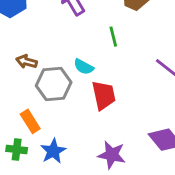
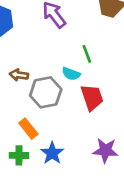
green line: (113, 37) -> (87, 54), moved

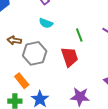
green line: (87, 54) -> (79, 35), moved
cyan semicircle: (71, 74) -> (46, 23), moved

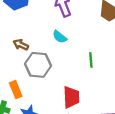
red trapezoid: (70, 57) -> (71, 97), moved

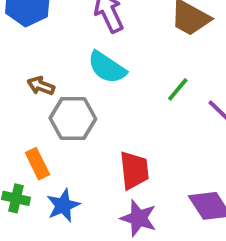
cyan semicircle: (60, 37) -> (107, 67), size x1.5
green line: (91, 60) -> (178, 89), moved, turned 48

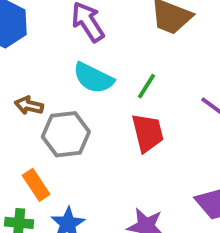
green line: (178, 89) -> (146, 86), moved
red trapezoid: (134, 170) -> (148, 133), moved

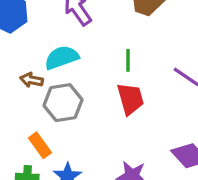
cyan semicircle: (93, 78) -> (62, 58), moved, turned 136
green line: (146, 86) -> (128, 60), turned -30

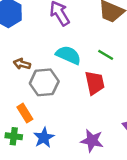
cyan semicircle: (62, 58) -> (68, 55), moved, turned 40
green line: (128, 60) -> (106, 55), moved, turned -63

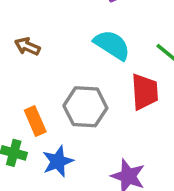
brown arrow: (22, 64) -> (27, 46), moved
gray hexagon: (44, 82) -> (85, 107), moved

